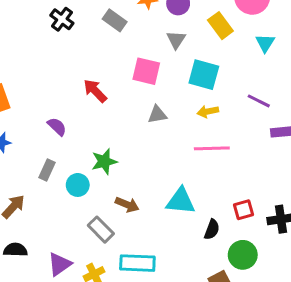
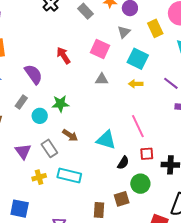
purple semicircle: (57, 127) -> (33, 74), size x1.5
pink line: (212, 148) -> (138, 126), moved, turned 55
purple triangle: (60, 264) -> (23, 151), moved, turned -42

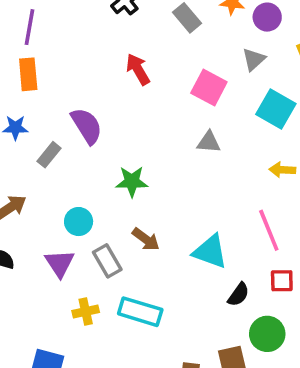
red arrow: (63, 55) -> (138, 69), moved
yellow arrow: (136, 84) -> (282, 170), moved
gray rectangle: (21, 102) -> (49, 155), moved
cyan circle: (40, 116) -> (79, 222), moved

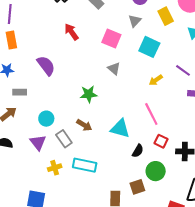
gray triangle: (209, 142) -> (114, 68), turned 40
gray rectangle: (49, 155) -> (20, 92), moved, turned 56
yellow arrow: (282, 170) -> (156, 80), turned -32
green star: (132, 182) -> (89, 94), moved
red square: (282, 281) -> (161, 141), turned 32

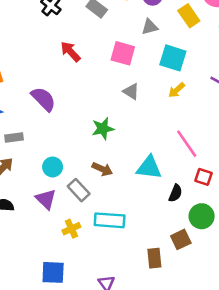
gray triangle: (135, 21) -> (150, 27), turned 40
yellow arrow: (156, 80) -> (177, 90), moved

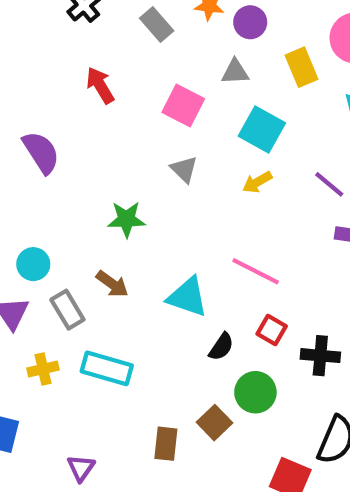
pink line: (187, 144) -> (256, 271), turned -40
brown square: (181, 239) -> (215, 423), turned -30

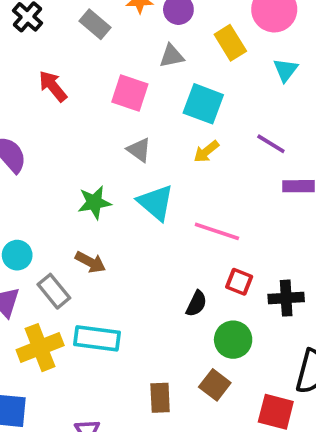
cyan triangle: (187, 297) -> (156, 203), moved, turned 30
yellow cross: (43, 369) -> (40, 348), size x1.6
brown square: (215, 423) -> (215, 385), moved

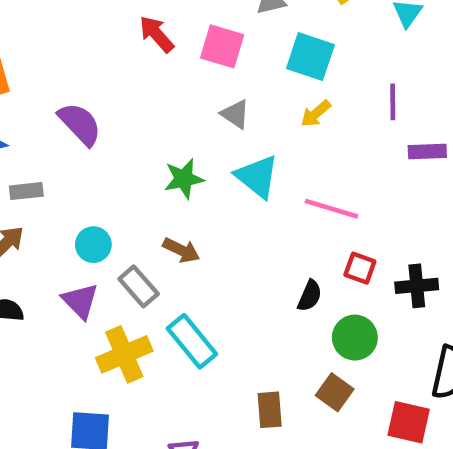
red arrow: (53, 86) -> (157, 34), moved
purple line: (271, 144) -> (393, 102), turned 60
cyan rectangle: (97, 338) -> (192, 341), turned 45

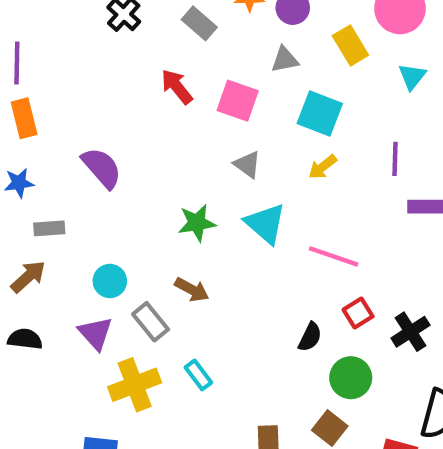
red square: (360, 268) -> (358, 313), turned 36
black cross: (417, 286) -> (410, 332), turned -30
cyan rectangle: (192, 341) -> (198, 375), size x0.6

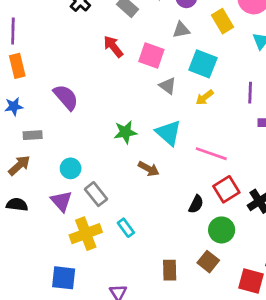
gray triangle: (247, 164) -> (168, 86), moved
brown arrow: (192, 290) -> (149, 169), moved
red square: (358, 313) -> (226, 189), size x1.4

